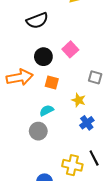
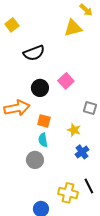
orange square: (52, 83) -> (44, 121), moved
cyan semicircle: (47, 110) -> (43, 140), turned -72

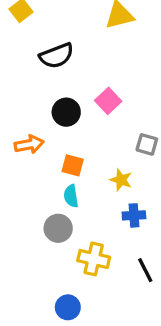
orange arrow: (17, 108) -> (29, 144), size x0.7
blue cross: (82, 152) -> (134, 215), turned 32
yellow cross: (68, 193) -> (94, 259), moved

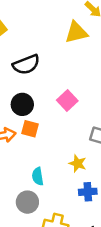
black circle: (66, 112) -> (22, 104), moved
orange square: (73, 165) -> (30, 129), moved

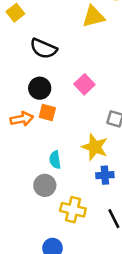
black semicircle: (26, 65) -> (44, 49), turned 44
yellow star: (78, 164) -> (95, 147), size x1.5

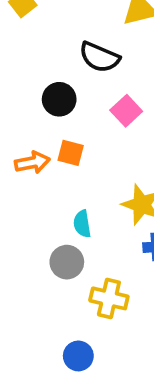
black semicircle: (44, 49) -> (99, 57), moved
black circle: (40, 88) -> (59, 99), moved

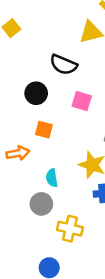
pink square: (126, 111) -> (82, 101), turned -30
orange arrow: (32, 162) -> (18, 153), moved

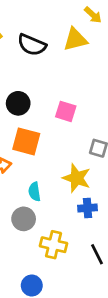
black semicircle: (63, 65) -> (32, 45), moved
orange square: (44, 130) -> (26, 141), size x1.5

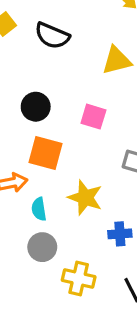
yellow triangle: (75, 39) -> (117, 60), moved
yellow star: (77, 178) -> (85, 198), moved
cyan semicircle: (34, 192) -> (39, 209), moved

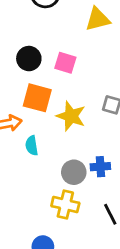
pink square: (93, 117) -> (65, 63), moved
yellow star: (85, 198) -> (71, 116), moved
gray circle: (42, 247) -> (74, 172), moved

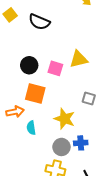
yellow triangle: (98, 19) -> (79, 59), moved
yellow star: (71, 116) -> (65, 119), moved

